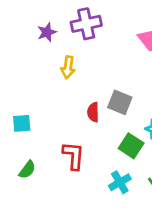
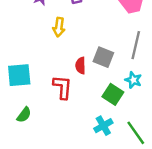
cyan square: (22, 123) -> (19, 75), size x1.5
red L-shape: (74, 156) -> (62, 87), moved

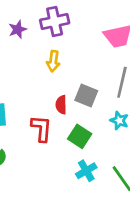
yellow arrow: (59, 27) -> (53, 61), moved
green square: (113, 94) -> (80, 136), moved

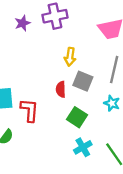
yellow arrow: (53, 61) -> (70, 57), moved
red L-shape: (41, 128) -> (29, 110), moved

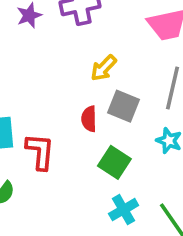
yellow arrow: (70, 57) -> (104, 68), turned 36

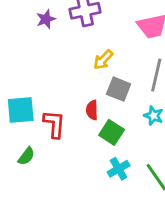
red semicircle: (89, 119) -> (92, 110), moved

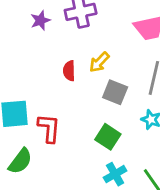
red semicircle: (92, 110) -> (69, 71), moved
green semicircle: (26, 156) -> (20, 161), size x1.4

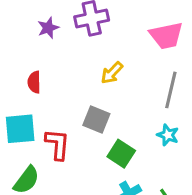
red semicircle: (69, 71) -> (34, 82), moved
gray square: (115, 92) -> (96, 119), moved

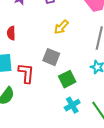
green square: (121, 154) -> (67, 79), turned 30

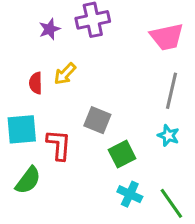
yellow arrow: (61, 27) -> (65, 74), moved
cyan cross: (72, 105) -> (130, 194), turned -35

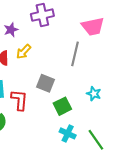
purple star: (50, 29) -> (11, 30), moved
gray line: (171, 91) -> (75, 54), moved

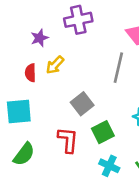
gray square: (46, 83) -> (82, 104), turned 30
red L-shape: (19, 100) -> (68, 140), moved

